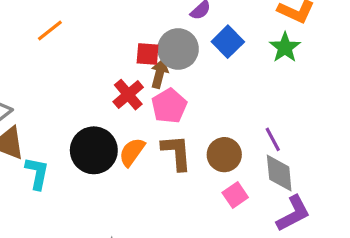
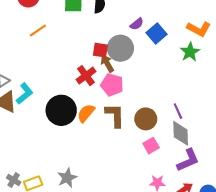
blue square: (228, 42) -> (157, 34), moved
brown arrow: (159, 74) -> (107, 63), turned -48
pink pentagon: (169, 106) -> (112, 85), turned -30
cyan L-shape: (37, 173) -> (24, 94), moved, turned 35

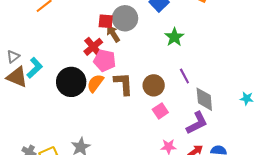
green star: (190, 52) -> (174, 37), moved
pink pentagon: (112, 85) -> (105, 61), moved
gray diamond: (181, 133) -> (204, 99), moved

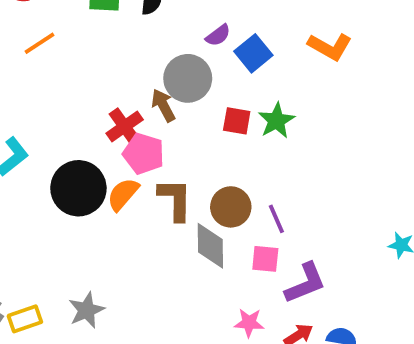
red square: (106, 21) -> (237, 121), moved
purple line: (184, 76) -> (276, 219), moved
gray diamond: (204, 99) -> (210, 246), moved
pink square: (160, 111) -> (265, 259), moved, turned 35

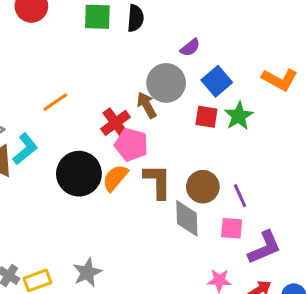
orange line: (40, 43) -> (55, 102), moved
orange L-shape: (330, 47) -> (280, 79), moved
blue square: (253, 53) -> (217, 81), moved

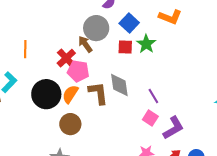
orange line: (55, 102) -> (25, 49), turned -48
brown circle: (203, 187) -> (70, 124), moved
gray diamond: (187, 218) -> (119, 85), moved
pink square: (232, 228) -> (150, 118), turned 35

